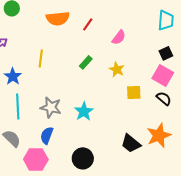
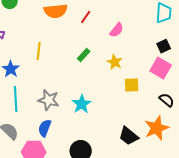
black semicircle: (164, 98) -> (167, 100), moved

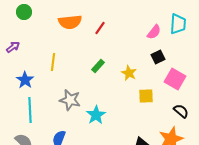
pink semicircle: (117, 30) -> (154, 32), moved
black square: (164, 46) -> (158, 57), moved
gray star: (49, 100) -> (70, 100), moved

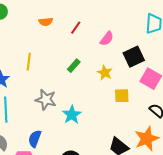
orange semicircle: (70, 22) -> (46, 22), size x0.6
pink semicircle: (154, 32) -> (107, 39), moved
black square: (158, 57) -> (134, 57), size x1.5

